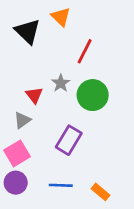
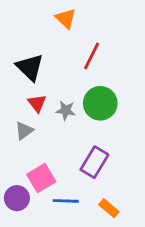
black triangle: (28, 31) -> (30, 67), moved
gray star: (61, 83) -> (66, 110), moved, turned -30
purple rectangle: (69, 140) -> (94, 162), moved
pink square: (17, 153) -> (41, 178), moved

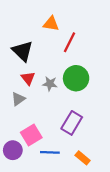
orange triangle: (66, 18) -> (51, 24), moved, turned -35

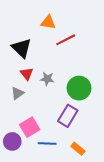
red line: (70, 42) -> (66, 40), turned 36
green circle: (76, 78) -> (79, 88), moved

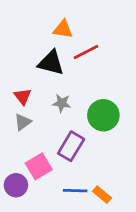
black triangle: (21, 48) -> (51, 63), moved, turned -30
red triangle: (27, 74) -> (23, 96), moved
purple rectangle: (68, 116) -> (71, 146), moved
blue line: (47, 144) -> (75, 191), moved

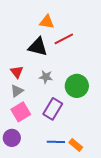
pink square: (39, 166) -> (21, 112), moved

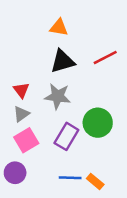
red line: (64, 39) -> (105, 58), moved
black triangle: (38, 47) -> (63, 61), moved, turned -30
gray star: (46, 77) -> (58, 96), size x1.5
green circle: (77, 86) -> (98, 123), moved

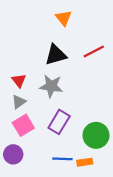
orange triangle: (59, 27) -> (64, 18), moved, turned 42
green circle: (98, 123) -> (96, 135), moved
orange rectangle: (95, 182) -> (85, 162), turned -48

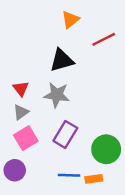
orange triangle: (64, 18) -> (70, 20), turned 30
red line: (94, 51) -> (104, 39), moved

